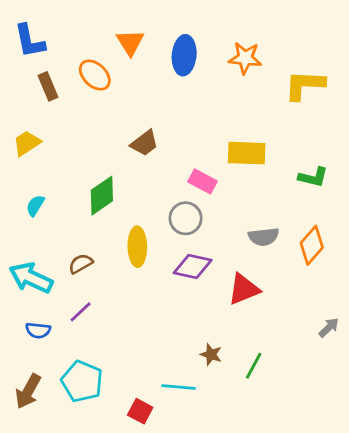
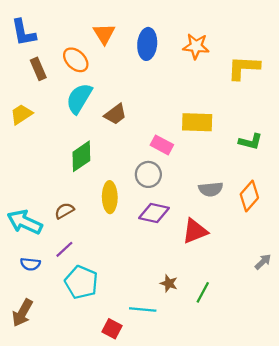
cyan semicircle: (35, 206) -> (79, 98), moved, size x1.8
cyan pentagon: (82, 381) -> (81, 282), moved

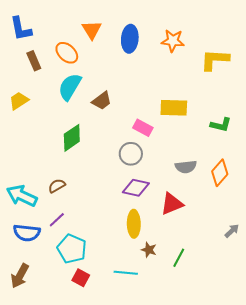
yellow ellipse: (110, 197) -> (134, 224), moved
blue semicircle: (30, 264) -> (27, 233), size x1.5
red square: (112, 329) -> (81, 278), moved

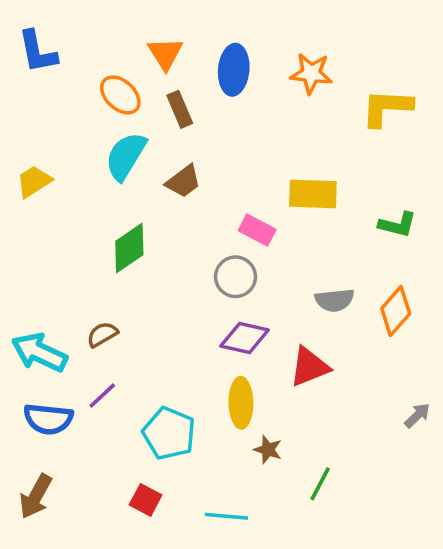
brown rectangle: (34, 61) -> (180, 109), moved
cyan pentagon: (72, 249) -> (169, 433), moved
green line: (179, 258) -> (320, 484), moved
cyan line: (126, 273) -> (227, 516), moved

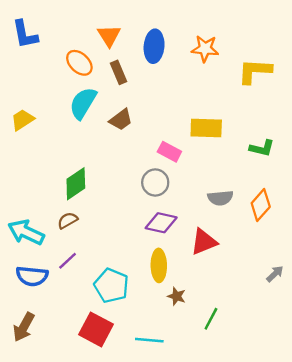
green diamond: (129, 248) -> (76, 184), moved
red square: (146, 500) -> (96, 329), size x1.6

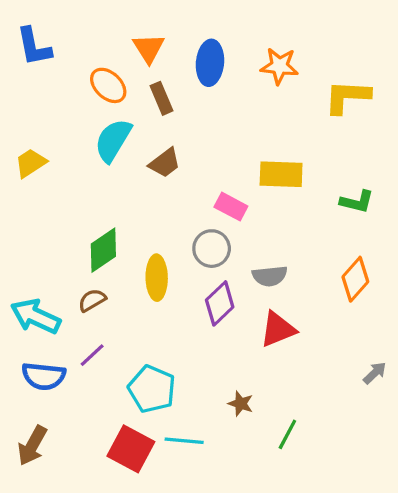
gray semicircle: (220, 198) -> (270, 276), moved
purple diamond: (161, 223) -> (220, 303), turned -56
yellow ellipse: (159, 265) -> (157, 278), moved
cyan line: (149, 340) -> (184, 441), moved

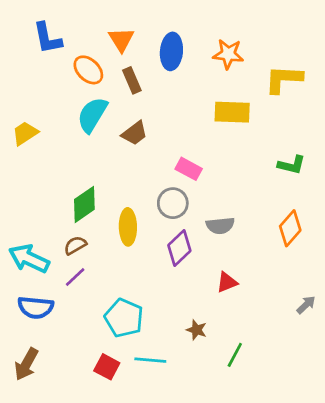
blue L-shape: (34, 47) -> (47, 38), moved
yellow rectangle: (281, 174) -> (232, 112), moved
red triangle: (278, 329) -> (227, 282), moved, size x0.7
purple line: (92, 355) -> (75, 277), moved
red square: (131, 449) -> (107, 367), size x0.7

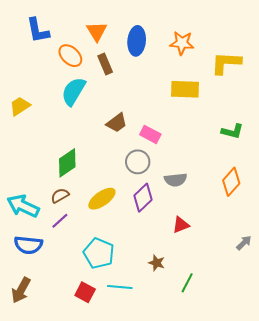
brown trapezoid: (135, 133) -> (117, 123), moved
yellow ellipse: (128, 227) -> (102, 199), moved, turned 56

